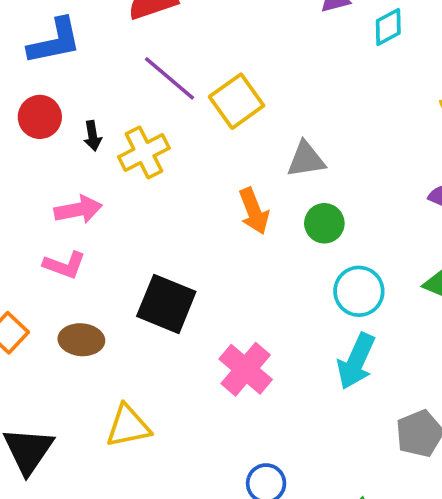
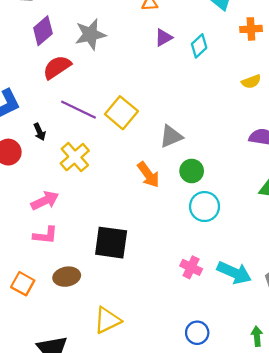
black arrow: (93, 136) -> (40, 132), moved
cyan circle: (359, 291) -> (205, 207), moved
cyan arrow: (356, 361) -> (234, 273), moved, turned -76
pink cross: (246, 369) -> (191, 267), moved, size x0.7

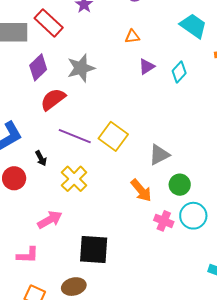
pink L-shape: (45, 235) -> (28, 255), moved
black square: (111, 243) -> (94, 250), moved
pink cross: (191, 267) -> (164, 221), moved

